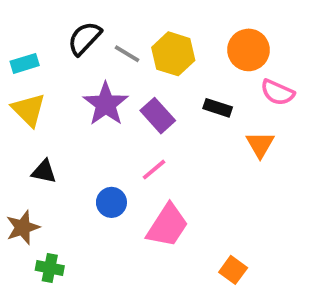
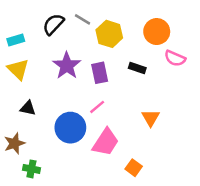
gray line: (127, 54) -> (83, 19), moved
purple rectangle: (158, 116) -> (100, 73), turned 30
orange triangle: (260, 144) -> (151, 118), moved
blue circle: (111, 202) -> (70, 128), size x1.6
orange square: (233, 270) -> (134, 168), moved

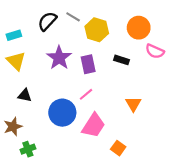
green cross: (31, 169) -> (28, 149), turned -32

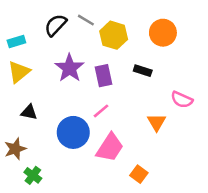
pink semicircle: (155, 51) -> (182, 100), moved
yellow triangle: (16, 61) -> (19, 72), turned 36
green cross: (28, 149) -> (33, 175), turned -32

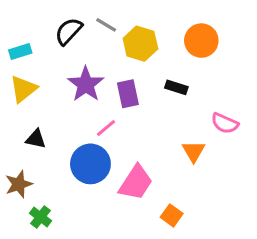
pink line: (101, 111) -> (106, 128), moved

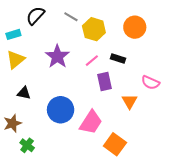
black semicircle: (69, 31) -> (35, 16), moved
purple rectangle: (128, 94) -> (104, 82), moved
pink line: (106, 128) -> (92, 61), moved
orange square: (172, 215) -> (115, 144), size x1.5

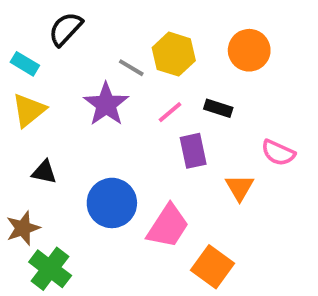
gray line: (71, 17) -> (131, 68), moved
cyan rectangle: (13, 34) -> (25, 64), turned 48
green cross: (27, 145) -> (50, 269), size x1.5

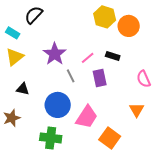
yellow hexagon: (174, 54) -> (105, 17), moved
gray line: (131, 68) -> (71, 76), moved, turned 32
pink semicircle: (278, 153) -> (144, 79), turned 42
orange triangle: (240, 188) -> (137, 110), moved
green cross: (50, 269) -> (51, 138), moved, turned -30

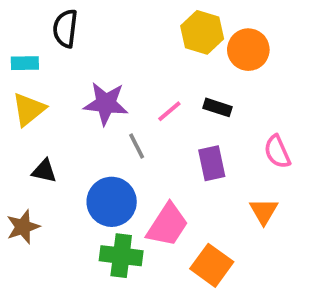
black semicircle: (34, 15) -> (65, 28), turned -36
cyan rectangle: (13, 33) -> (25, 63), turned -32
purple star: (55, 54) -> (106, 104), turned -30
purple rectangle: (100, 78) -> (212, 163), moved
green cross: (51, 138) -> (121, 256), moved

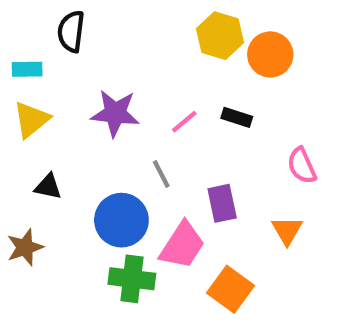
gray line: (137, 146) -> (161, 174), moved
purple rectangle: (212, 163) -> (222, 203), moved

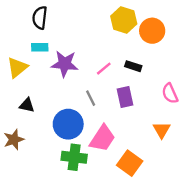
cyan rectangle: (27, 69) -> (40, 47), moved
purple rectangle: (222, 203) -> (125, 97), moved

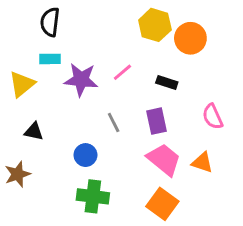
pink line: (104, 69) -> (122, 72), moved
blue circle: (68, 124) -> (85, 155), size x0.6
orange triangle: (162, 130) -> (202, 162), turned -42
pink trapezoid: (102, 138) -> (164, 159), moved, turned -84

